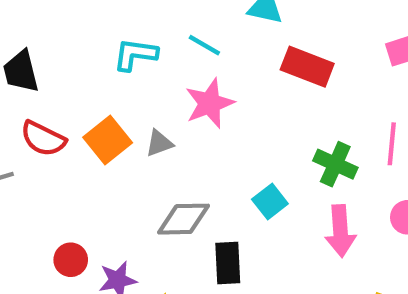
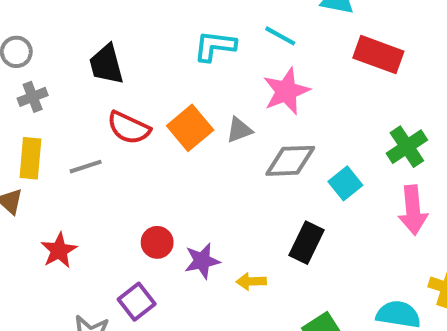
green cross: (335, 164) -> (407, 147), turned 33
gray diamond: (183, 219) -> (290, 161), moved
black rectangle: (228, 263) -> (306, 243), turned 30

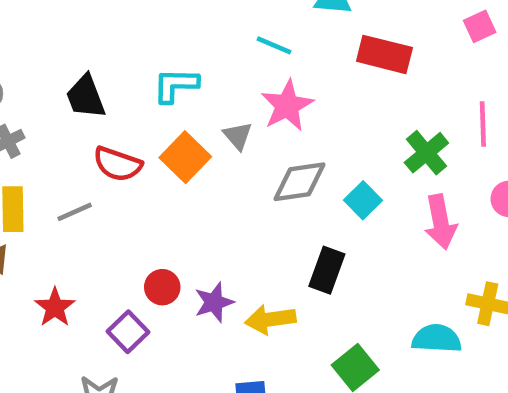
cyan L-shape: (215, 46) -> (176, 85), moved
gray triangle: (239, 130) -> (238, 136), moved, turned -44
yellow arrow: (251, 281) -> (270, 319), size x1.5
purple square: (137, 302) -> (128, 332), moved

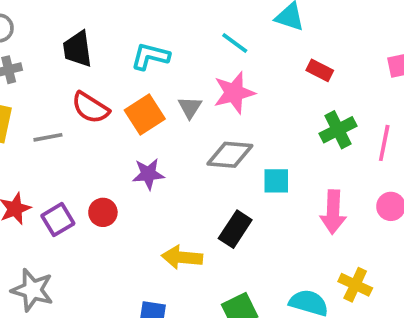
red rectangle: (384, 54) -> (320, 70), size x0.6
green cross: (426, 153) -> (338, 130), moved
cyan square: (363, 200) -> (276, 181), turned 32
purple star: (214, 302) -> (148, 174), moved
purple square: (128, 332) -> (58, 220), moved

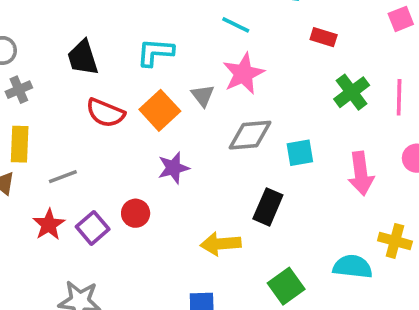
gray line: (48, 137) -> (63, 177), moved

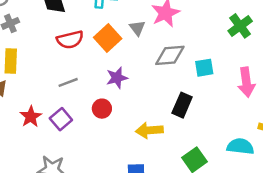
red semicircle: (105, 113) -> (70, 40), turned -36
gray line: (63, 177) -> (68, 82), moved
red circle: (136, 213) -> (102, 109), moved

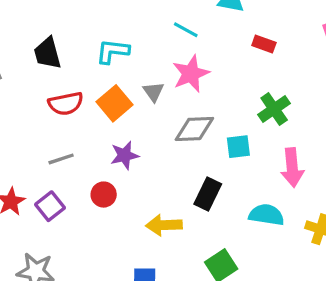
green cross: (240, 26) -> (274, 109), moved
cyan semicircle: (240, 146) -> (266, 215), moved

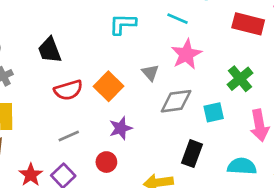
cyan line: (186, 30) -> (177, 19), moved
red rectangle: (264, 44) -> (248, 24), moved, size x1.6
cyan L-shape: (113, 51) -> (123, 24), moved
pink star: (191, 74) -> (186, 54), moved
gray triangle: (154, 92) -> (150, 73), moved

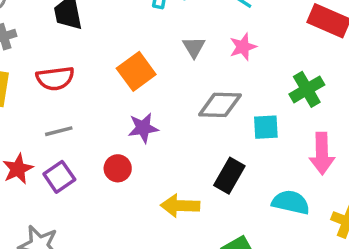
pink star: (186, 54) -> (243, 47), size x0.7
gray triangle: (150, 73) -> (194, 47), moved
red semicircle: (68, 90) -> (55, 78), moved
gray line: (69, 136) -> (59, 131), moved

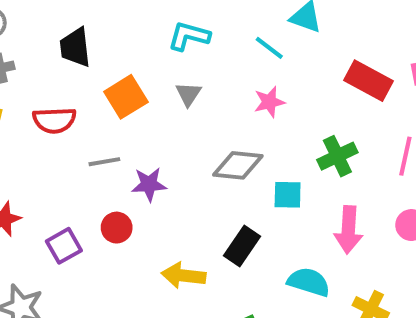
gray triangle: (194, 47) -> (188, 94), moved
orange square: (136, 71) -> (126, 97), moved
gray line: (59, 131) -> (104, 162), moved
purple square: (59, 177) -> (64, 246), moved

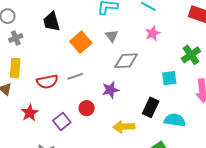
red semicircle: (54, 120) -> (47, 82), moved
gray diamond: (238, 165) -> (126, 61), moved
purple star: (149, 184) -> (110, 90), moved
cyan semicircle: (309, 282) -> (175, 120), moved

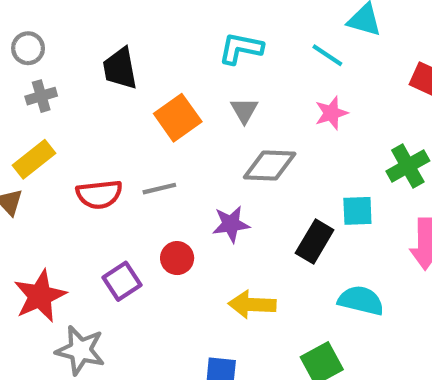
yellow rectangle: (15, 68) -> (34, 159), turned 42
black rectangle: (151, 107) -> (315, 241), moved
red star: (30, 113) -> (40, 296), moved, size x1.4

